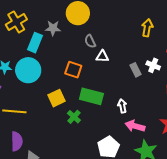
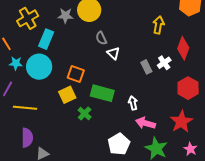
gray star: (53, 28) -> (66, 16), moved
white triangle: (102, 56) -> (113, 53), turned 40
white cross: (153, 65) -> (164, 63), turned 32
orange square: (73, 70) -> (76, 74), moved

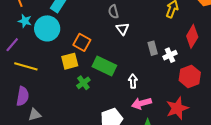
white cross: (164, 63) -> (170, 55), moved
pink arrow: (145, 123) -> (142, 103), turned -42

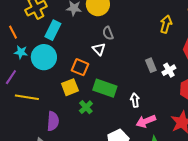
white triangle: (123, 29) -> (99, 49), moved
purple semicircle: (23, 96) -> (53, 121), moved

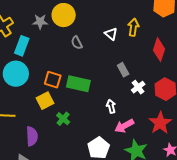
white triangle: (99, 49) -> (111, 34), moved
white cross: (169, 70) -> (138, 87), moved
green rectangle: (105, 88) -> (78, 84), moved

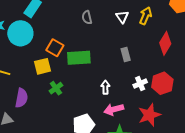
green rectangle: (78, 84) -> (79, 58), turned -30
white cross: (138, 87) -> (140, 84), moved

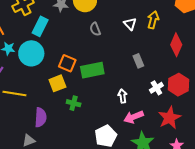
green cross: (56, 88) -> (74, 103), turned -32

